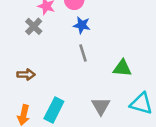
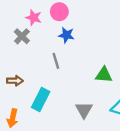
gray line: (83, 53) -> (56, 61), moved
cyan rectangle: (54, 110) -> (41, 99), moved

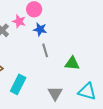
pink star: (34, 18) -> (19, 21), moved
gray line: (56, 61) -> (45, 50), moved

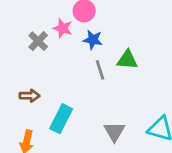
green triangle: (72, 63) -> (127, 60), moved

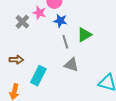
green triangle: (127, 60) -> (84, 35), turned -35
gray triangle: (114, 132) -> (71, 65), moved, turned -42

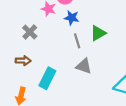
gray cross: (22, 22) -> (30, 32), moved

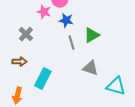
gray triangle: (84, 66) -> (90, 68), moved

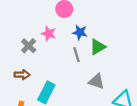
pink star: (44, 12) -> (49, 34), moved
blue star: (66, 20) -> (80, 32), moved

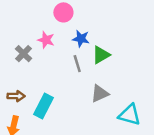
brown arrow: (22, 75) -> (16, 96), moved
gray triangle: (96, 81) -> (100, 94), turned -42

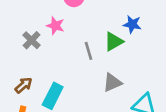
blue star: (81, 39) -> (132, 24), moved
brown arrow: (16, 96) -> (24, 85), turned -42

